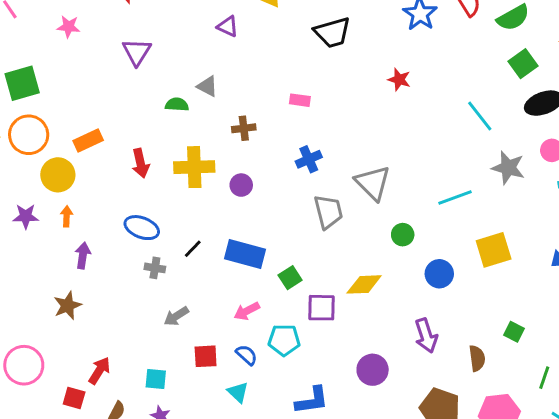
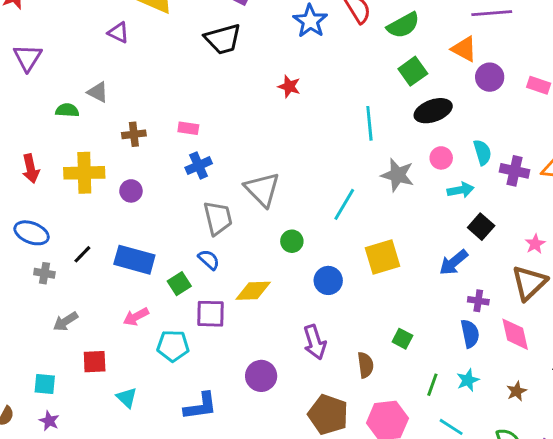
pink rectangle: (300, 100) -> (188, 128), moved
cyan line: (480, 116) -> (369, 123), turned 32
cyan line: (455, 197) -> (344, 204), turned -40
blue semicircle: (247, 355) -> (209, 260), moved

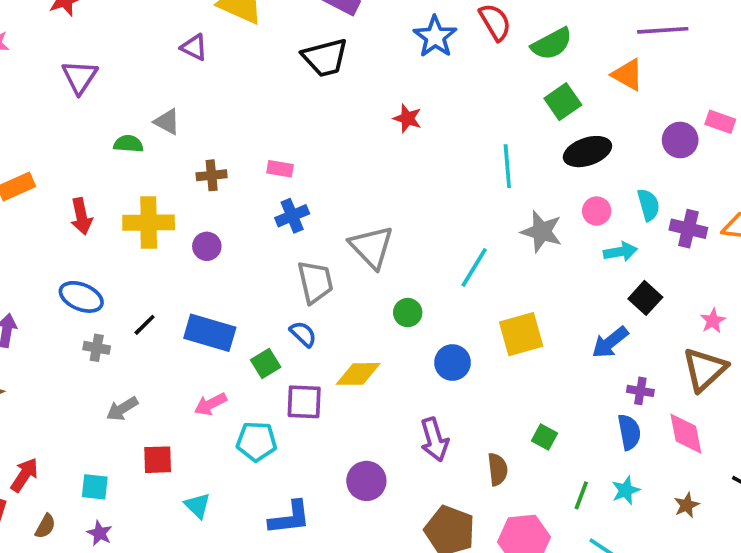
purple circle: (490, 77) -> (680, 140), moved

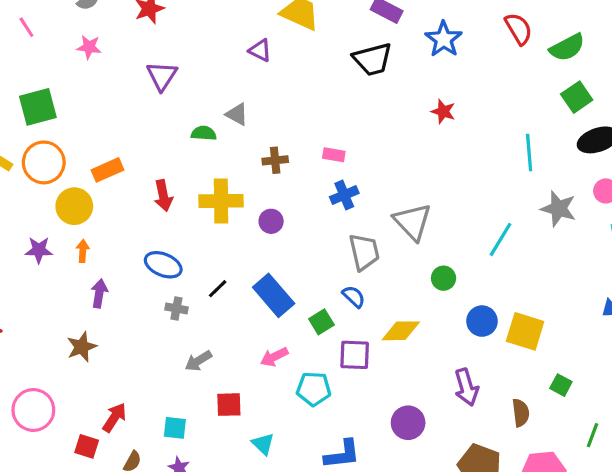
blue star: (435, 37) -> (444, 39), moved
blue rectangle: (210, 333) -> (274, 295), turned 33
yellow square: (521, 334) -> (525, 331), moved, turned 33

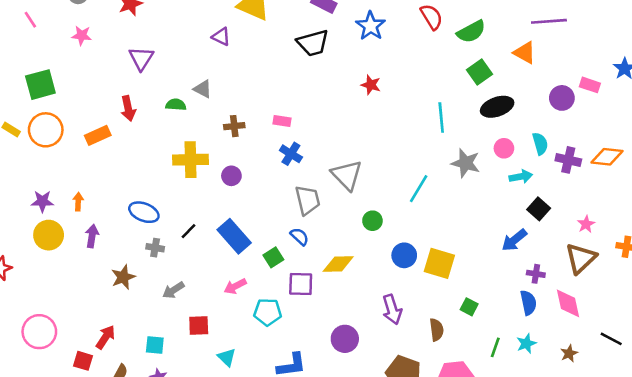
blue cross: (344, 195) -> (291, 154), turned -35
red arrow: (163, 196) -> (128, 108), moved
yellow circle: (74, 206) -> (49, 235), moved
brown star: (82, 347) -> (123, 277), moved

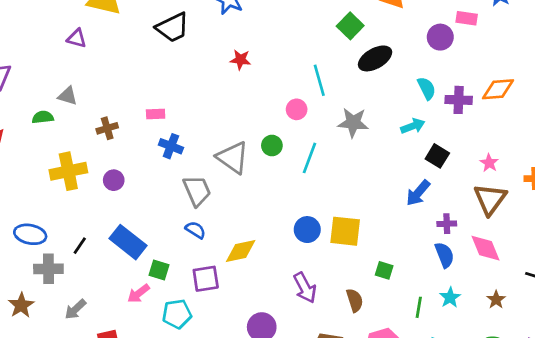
pink circle: (504, 148) -> (297, 109), moved
green circle: (372, 221) -> (272, 146), moved
gray cross: (155, 248) -> (48, 269), size x1.5
green square: (273, 257) -> (159, 270), moved, turned -30

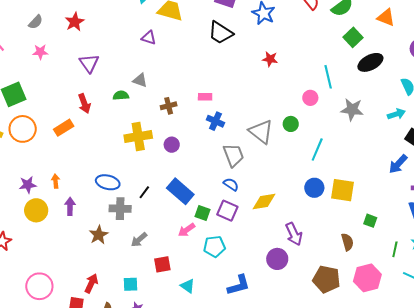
black trapezoid: (173, 27) -> (221, 33), turned 56
cyan line: (310, 158) -> (317, 150), moved
purple square: (206, 279) -> (227, 211), moved, turned 30
purple arrow: (305, 288) -> (294, 234), moved

